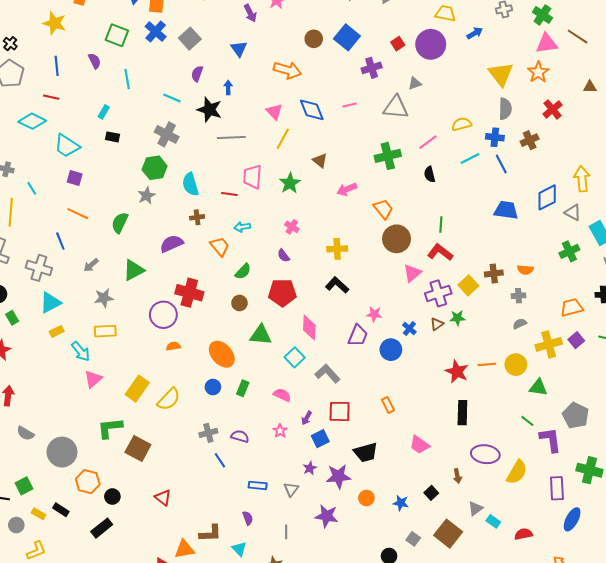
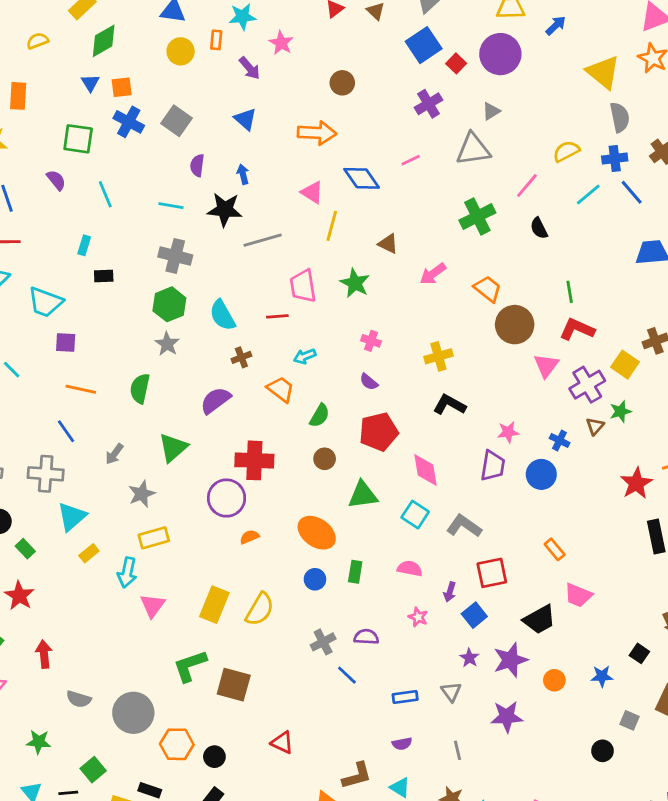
blue square: (347, 37) -> (424, 45), moved, turned 30
cyan arrow: (81, 351) -> (127, 573), turned 65
red star: (457, 372) -> (636, 483), turned 30
pink trapezoid: (420, 445) -> (578, 595), moved
purple semicircle: (248, 518) -> (402, 744), turned 112

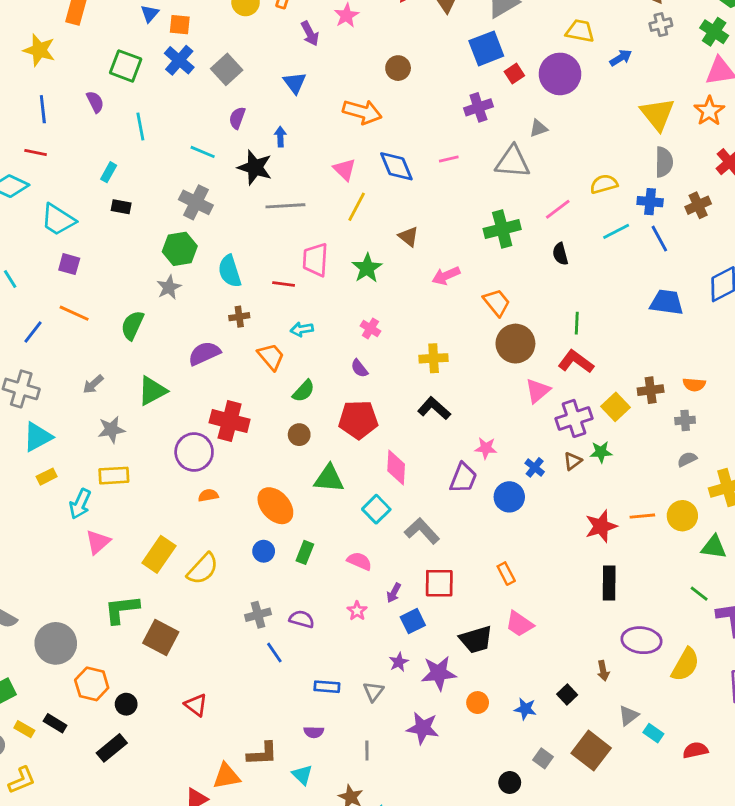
blue line: (66, 431) -> (33, 332), moved, turned 60

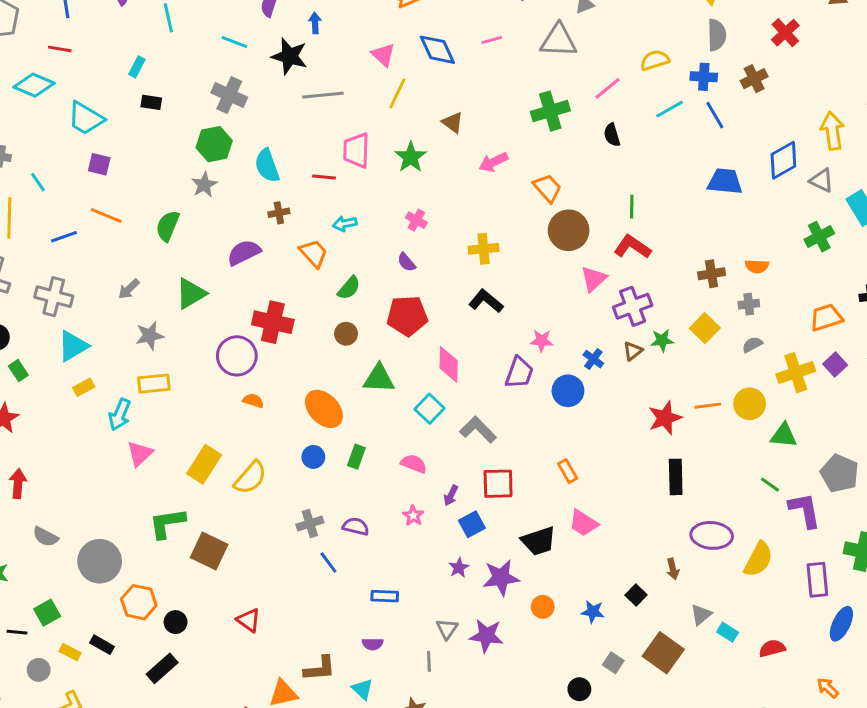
blue line: (33, 332) -> (64, 237), turned 35
yellow square: (616, 407) -> (705, 328), moved
orange semicircle: (208, 495) -> (253, 401), turned 30
gray triangle: (373, 691) -> (447, 629), moved

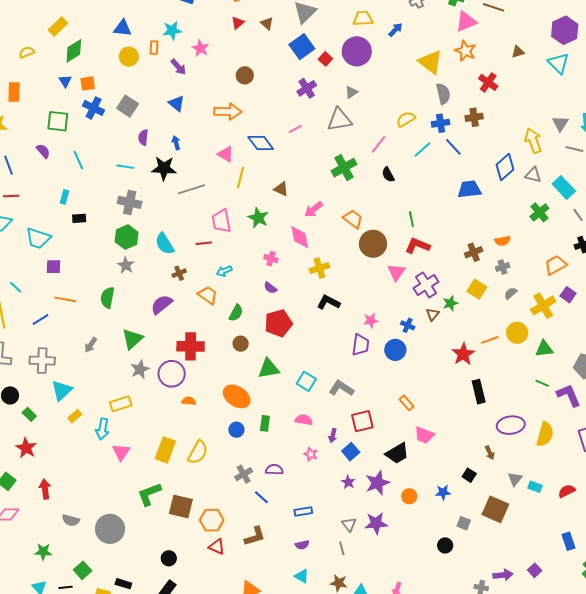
brown cross: (754, 79) -> (474, 117), turned 30
gray star: (150, 336) -> (140, 369), moved
pink diamond: (449, 364) -> (300, 237), moved
orange hexagon: (139, 602) -> (212, 520), moved
brown L-shape: (320, 669) -> (255, 536), moved

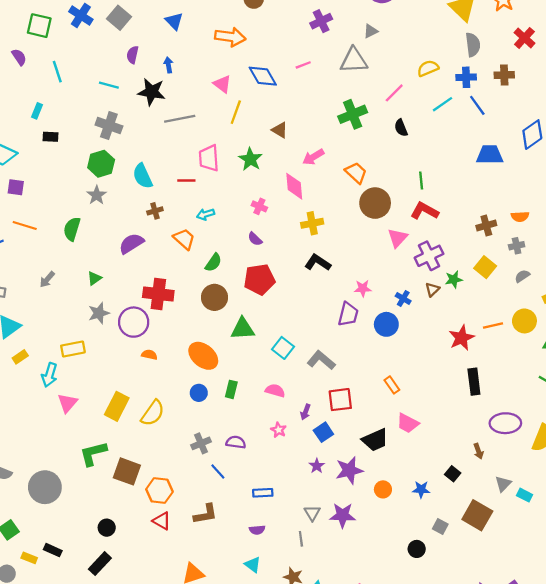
green triangle: (132, 339) -> (94, 278), size x0.6
brown circle: (241, 344) -> (214, 297), size x1.5

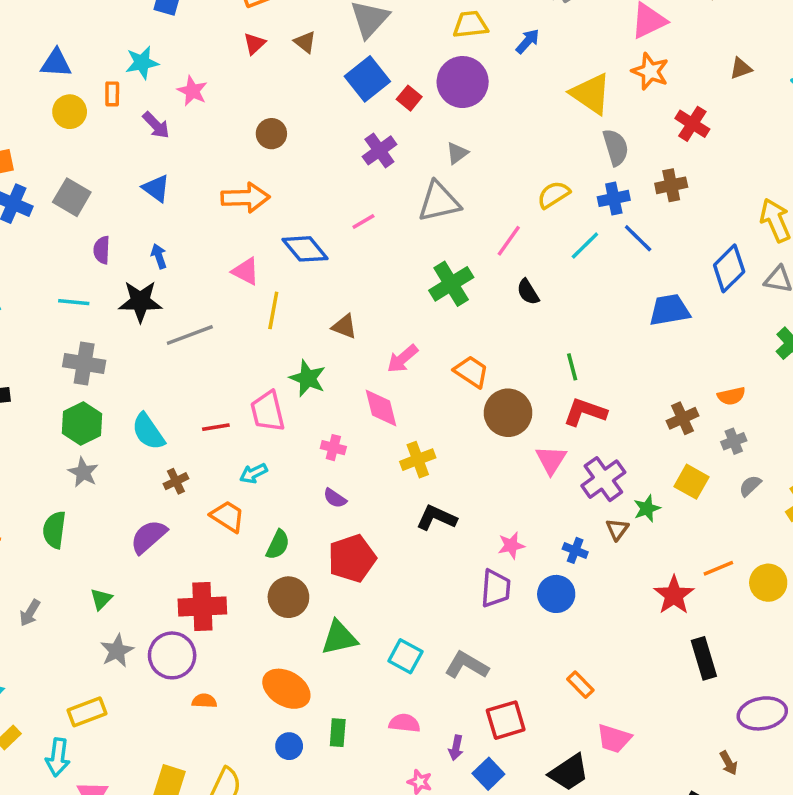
pink trapezoid: (209, 158) -> (268, 411), moved
yellow circle: (524, 321) -> (768, 583), moved

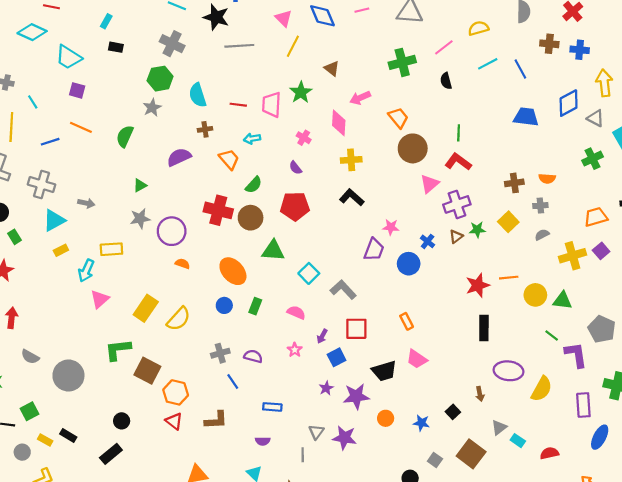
blue cross: (614, 198) -> (580, 50), moved
red cross: (202, 606) -> (218, 210), moved
gray arrow: (30, 613) -> (86, 203), moved, turned -126

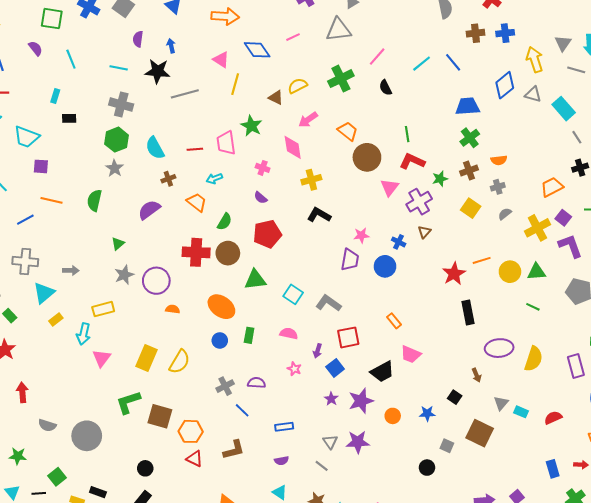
yellow semicircle: (478, 28) -> (298, 86), moved
green cross: (592, 159) -> (470, 138), moved
green star: (477, 230) -> (440, 179), moved
purple L-shape: (576, 355) -> (570, 246), moved
gray line: (303, 455) -> (322, 466), turned -40

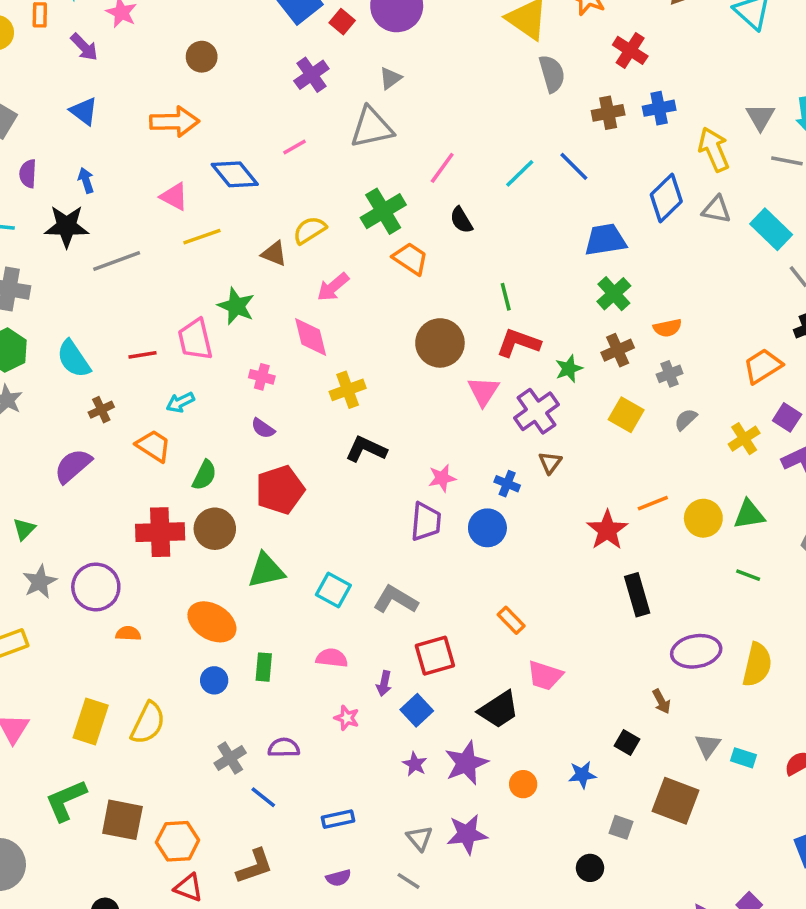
yellow line: (235, 84) -> (202, 237), turned 60
orange trapezoid: (348, 131) -> (410, 259), moved
yellow cross: (537, 228) -> (744, 439), size x0.7

